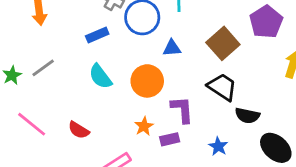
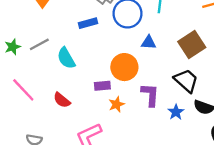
cyan semicircle: (100, 77) -> (66, 58), moved
purple rectangle: (170, 139) -> (102, 86), moved
blue star: (218, 146) -> (176, 112), moved

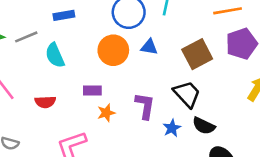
blue rectangle: (88, 23) -> (64, 15), moved
orange circle: (124, 67) -> (113, 50), moved
red semicircle: (62, 100) -> (45, 102), turned -48

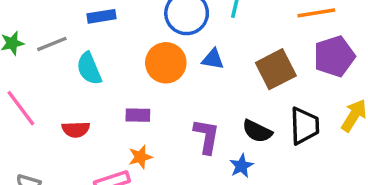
black trapezoid: (187, 94) -> (304, 126), moved, turned 40
orange star: (106, 113) -> (140, 157), moved
black semicircle: (204, 126) -> (257, 131), moved

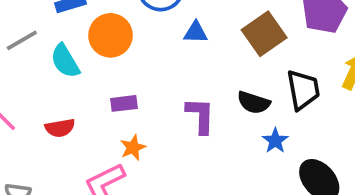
orange circle: (166, 63) -> (110, 35), moved
blue star: (241, 166) -> (275, 141), moved

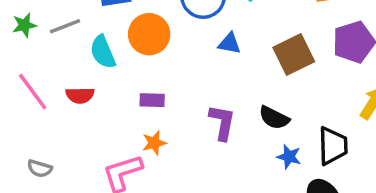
black trapezoid: (303, 90) -> (333, 146), moved
red semicircle: (60, 128) -> (80, 95), moved
blue star: (275, 141) -> (289, 157), turned -30

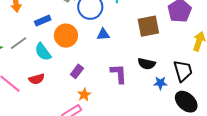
blue triangle: (230, 44) -> (103, 34), moved
brown square: (294, 54) -> (148, 26), turned 30
purple rectangle: (152, 100) -> (77, 71), turned -40

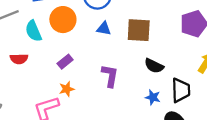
brown square: (148, 26) -> (139, 30), moved
black semicircle: (147, 64) -> (154, 66), moved

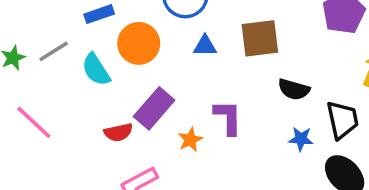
red semicircle: (19, 59) -> (118, 132), moved
purple rectangle: (65, 62) -> (154, 108), size x1.6
orange star: (67, 89) -> (190, 140), moved

